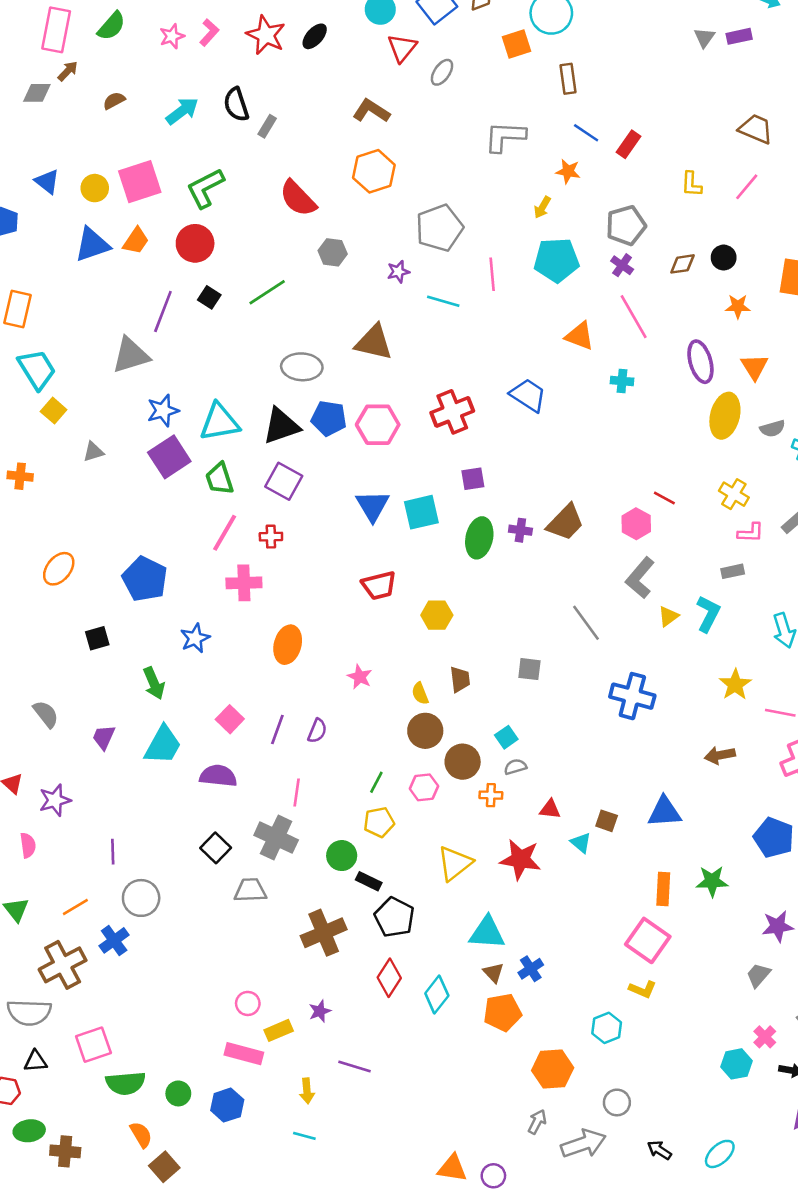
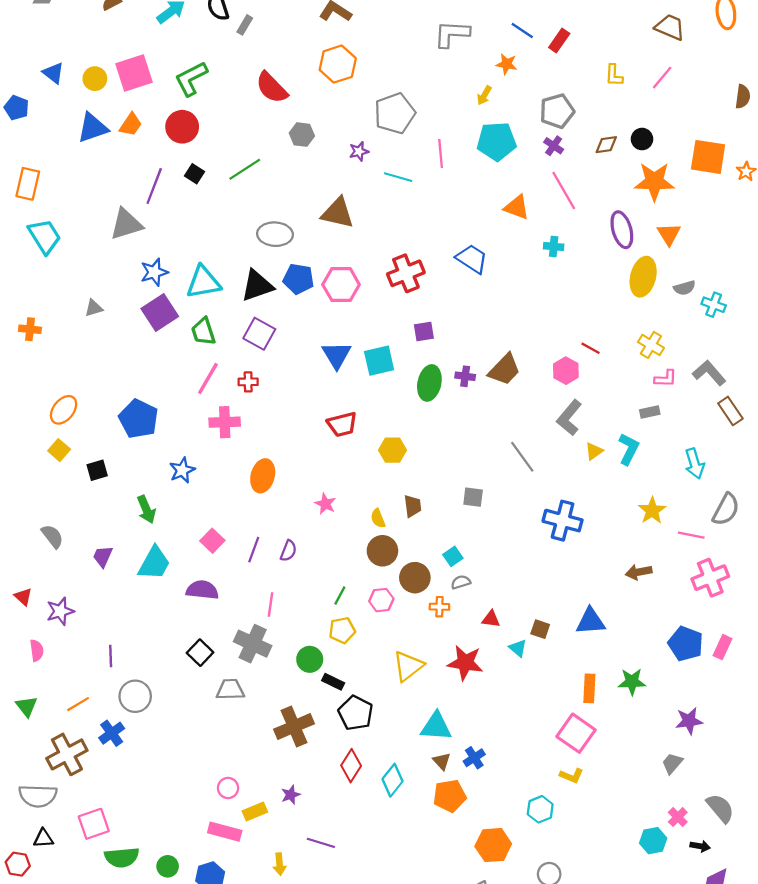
orange star: (738, 306) -> (654, 182), size x1.8
yellow square: (54, 411) -> (59, 450), moved

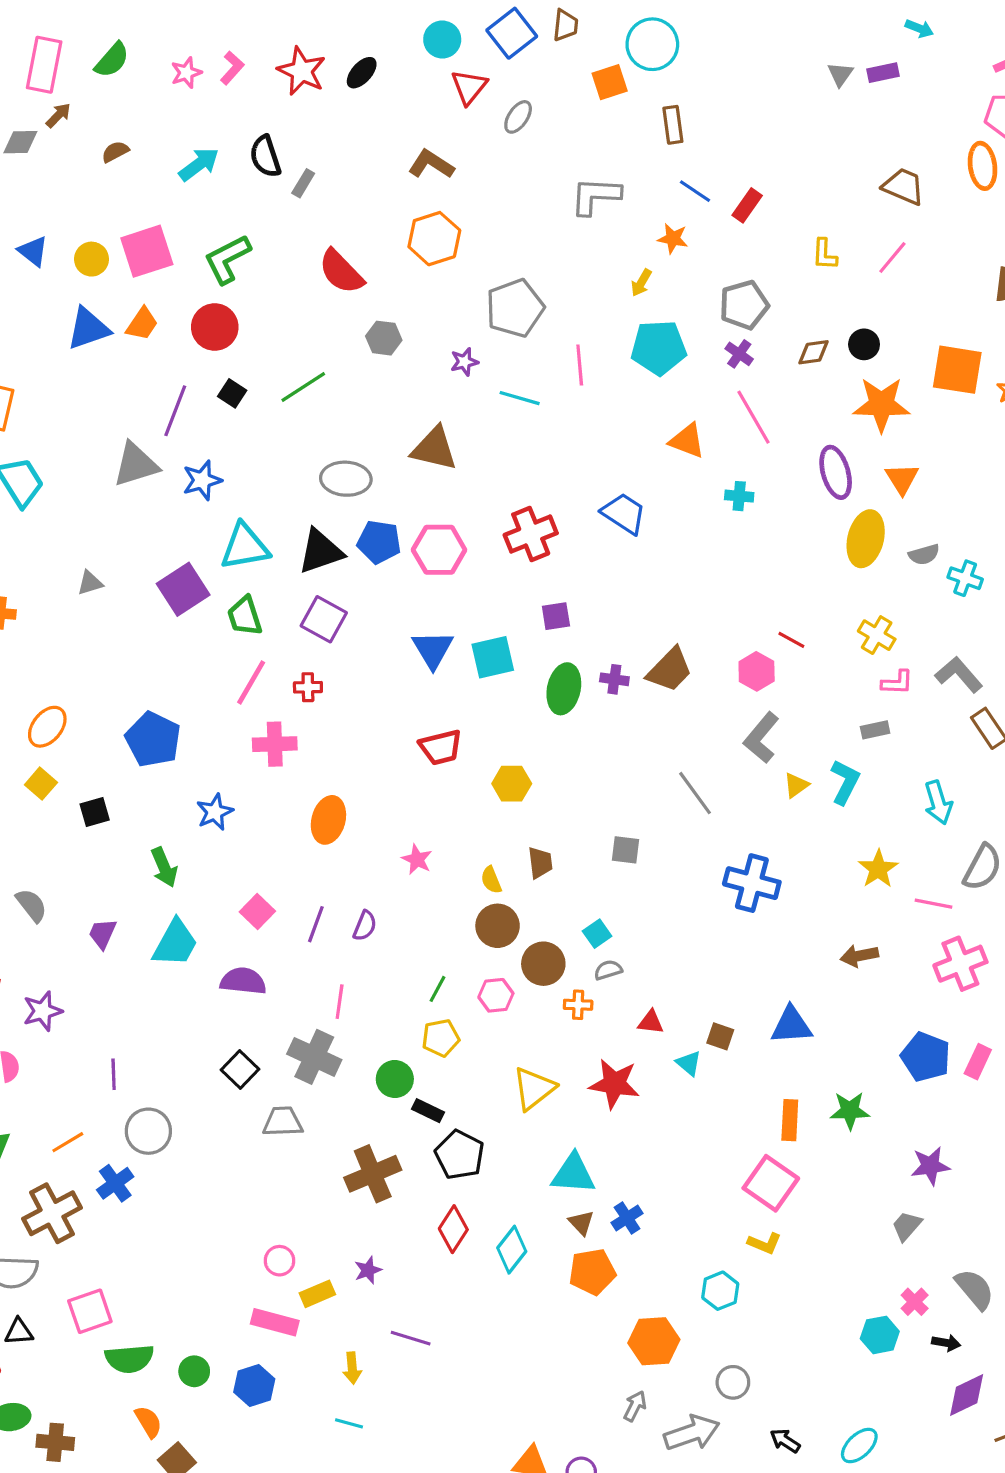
blue star: (154, 272) -> (202, 480), moved

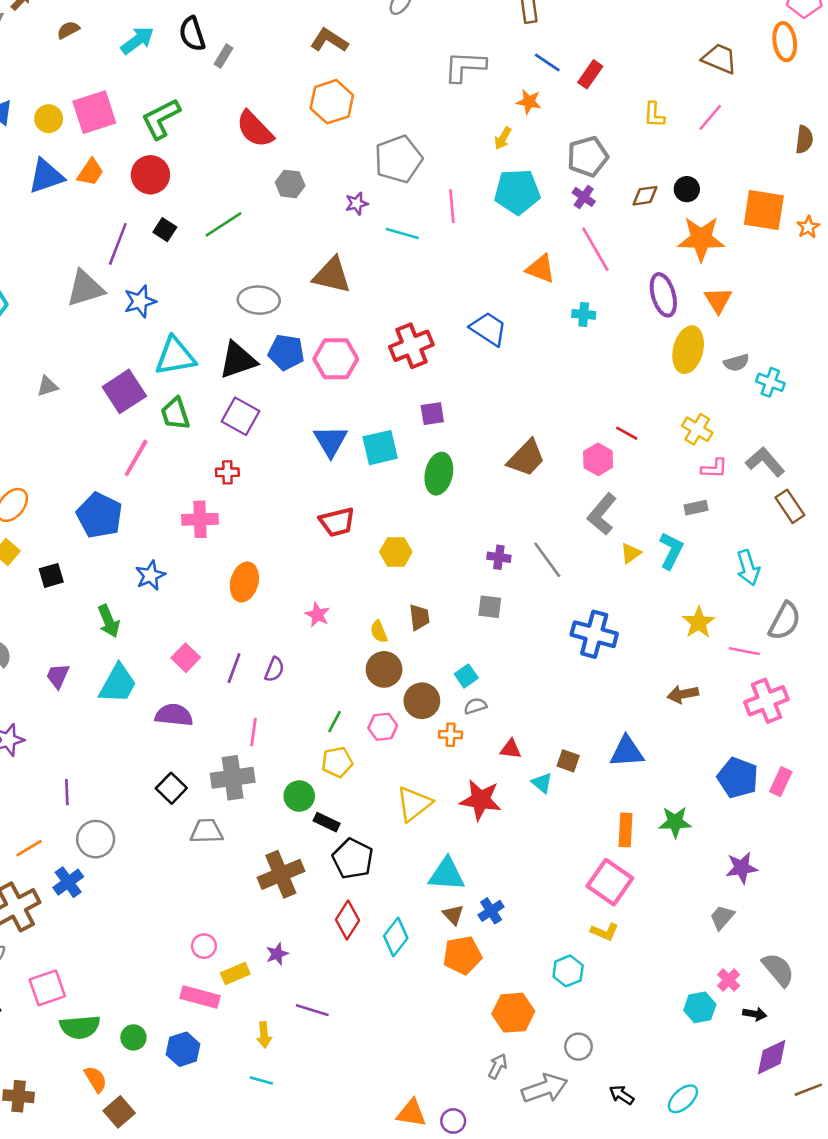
purple cross: (614, 679) -> (499, 557), moved
pink line: (251, 682) -> (136, 458), moved
gray cross: (314, 1057) -> (233, 778), turned -33

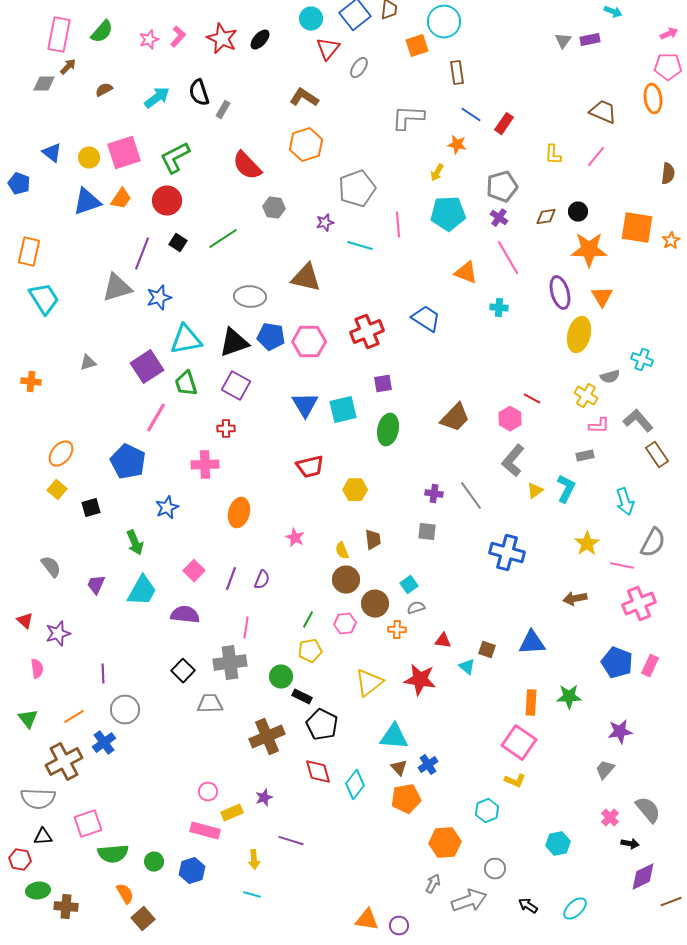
gray semicircle: (736, 363) -> (610, 377), moved
red diamond: (347, 920) -> (318, 772), turned -48
cyan hexagon: (700, 1007) -> (558, 844), moved

